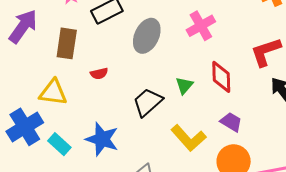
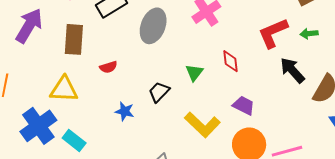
red diamond: (221, 77) -> (230, 61), size x0.7
black trapezoid: (148, 102) -> (159, 92), size x0.7
blue star: (102, 139) -> (125, 111), moved, size x0.6

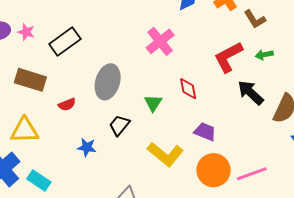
gray ellipse: (153, 26) -> (108, 82), moved
brown rectangle: (74, 39) -> (30, 80), turned -72

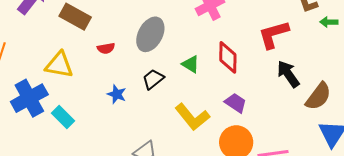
green arrow: (264, 55) -> (329, 22), moved
red diamond: (188, 89) -> (228, 57), size x1.4
green triangle: (153, 103) -> (191, 64), turned -42

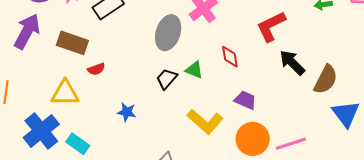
gray ellipse: (150, 34) -> (168, 33), moved
red semicircle: (106, 48) -> (96, 69), moved
red diamond: (228, 57) -> (230, 57), size x0.7
black trapezoid: (153, 79) -> (167, 79), moved

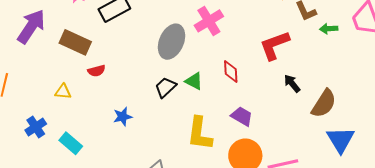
black arrow: (292, 63) -> (292, 83), size x0.7
yellow triangle: (65, 93) -> (63, 92), size x0.6
blue star: (127, 112) -> (123, 117), turned -30
yellow L-shape: (205, 121) -> (200, 134), turned 51
blue cross: (41, 131) -> (36, 127), size x0.6

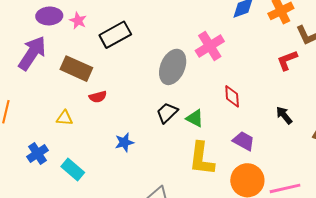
red L-shape: (274, 45) -> (287, 60), moved, size x0.7
green triangle: (194, 81) -> (195, 118), moved
black arrow: (292, 83) -> (284, 115), moved

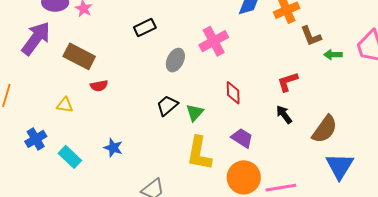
black rectangle: (115, 35) -> (145, 27), moved, size x0.7
red L-shape: (287, 60) -> (288, 82), moved
gray ellipse: (173, 67) -> (175, 60), size x0.7
green triangle: (195, 118) -> (195, 113), turned 42
blue star: (124, 142) -> (113, 148), moved, turned 30

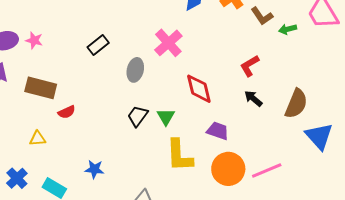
red diamond: (233, 93) -> (199, 89), size x1.4

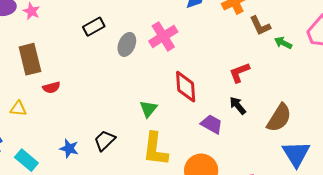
green arrow: (288, 29) -> (283, 43), turned 30
gray ellipse: (135, 70) -> (127, 44), moved
brown rectangle: (41, 88) -> (30, 59), turned 52
black trapezoid: (138, 116) -> (105, 140), moved
purple trapezoid: (218, 131) -> (212, 124), moved

